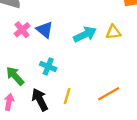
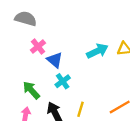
blue triangle: (45, 30) -> (55, 60), moved
cyan cross: (48, 66) -> (63, 81), turned 32

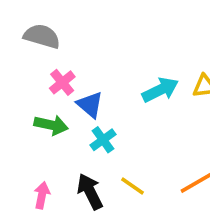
green arrow: (31, 90) -> (51, 125), moved, turned 144
yellow line: (80, 109) -> (132, 186), turned -72

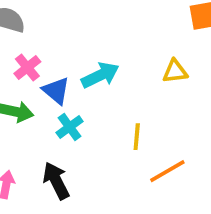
cyan arrow: (160, 90) -> (100, 75), moved
yellow line: (132, 186) -> (137, 137), moved, turned 60

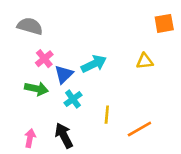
blue triangle: (56, 91) -> (64, 74), turned 36
yellow line: (137, 137) -> (107, 115), moved

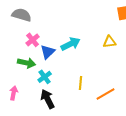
cyan cross: (73, 99) -> (45, 77), moved
pink arrow: (30, 138) -> (14, 93), moved

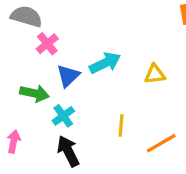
pink cross: (33, 40) -> (47, 44), moved
yellow triangle: (110, 42) -> (155, 74), moved

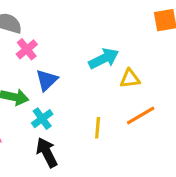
cyan arrow: (105, 63) -> (104, 59), moved
orange line: (161, 143) -> (141, 116), moved

